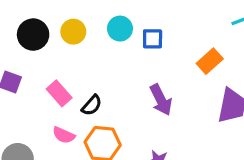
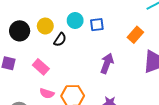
purple arrow: (161, 100) -> (107, 63), turned -126
black semicircle: (92, 105) -> (60, 40), moved

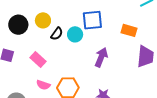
cyan circle: (75, 20) -> (75, 34), moved
blue square: (97, 25) -> (92, 20), size x1.5
orange rectangle: (135, 35) -> (129, 30), turned 63

